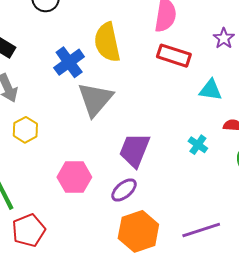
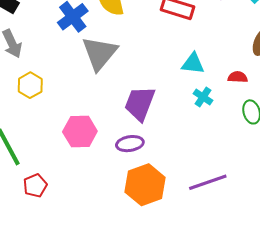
cyan triangle: (211, 90) -> (193, 64), moved
purple ellipse: (124, 190) -> (130, 144), turned 32
red pentagon: (29, 230) -> (35, 186), size x0.7

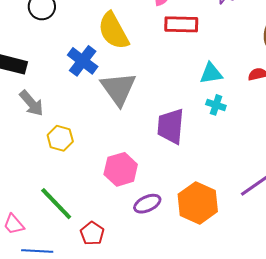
cyan cross: (203, 97) -> (216, 105), moved
purple ellipse: (130, 144) -> (147, 204), moved

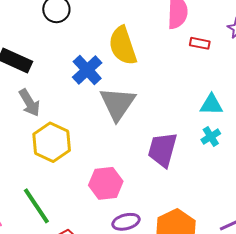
red rectangle: (181, 24) -> (200, 43), moved, size x0.6
cyan cross: (216, 105) -> (211, 137), turned 30
yellow hexagon: (60, 138) -> (52, 142), size x1.5

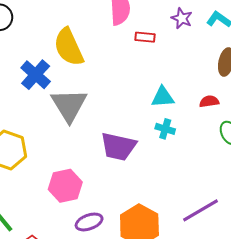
cyan cross: (211, 137) -> (165, 129), turned -36
purple trapezoid: (162, 150) -> (118, 147), turned -87

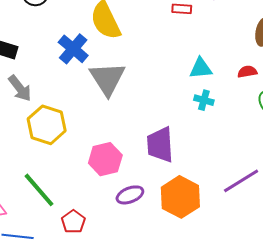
purple trapezoid: (118, 147) -> (160, 145), moved, turned 75

